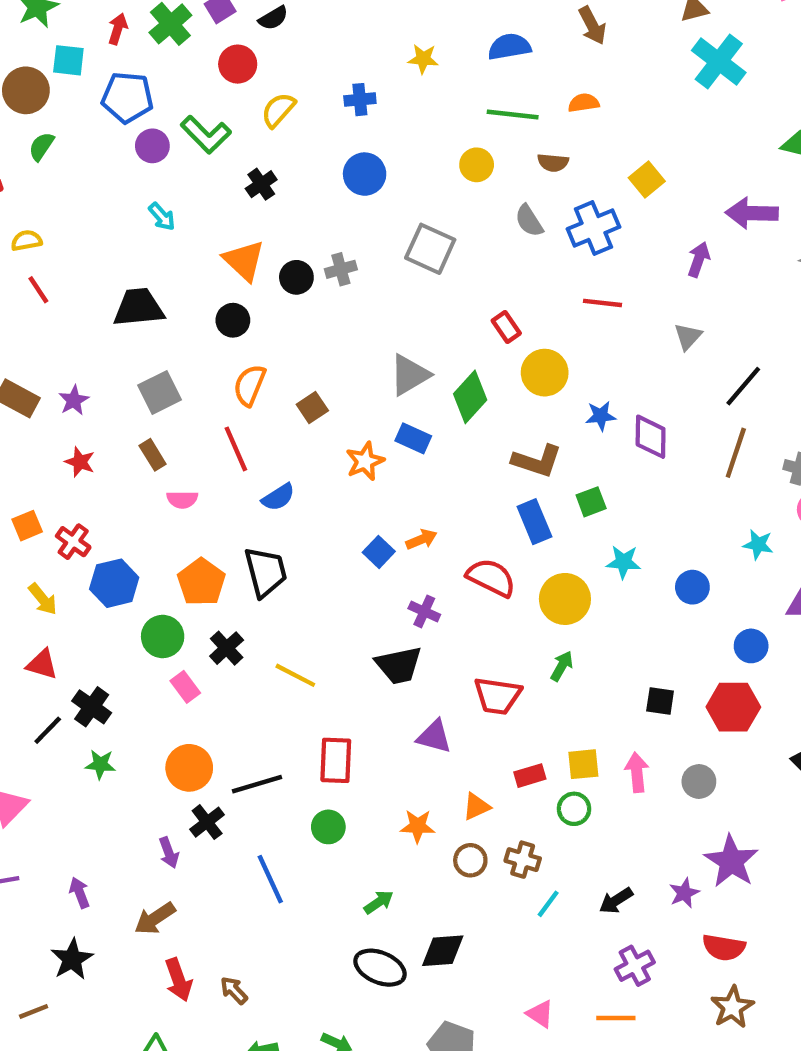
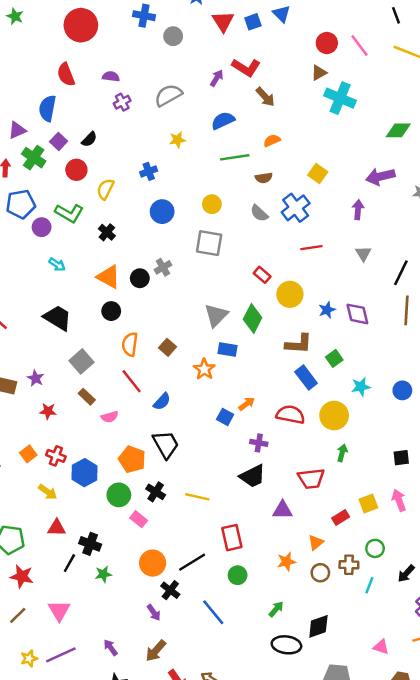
yellow circle: (477, 165) -> (212, 204), moved
black trapezoid: (139, 307) -> (58, 318), turned 52
green circle: (574, 809) -> (375, 548), moved

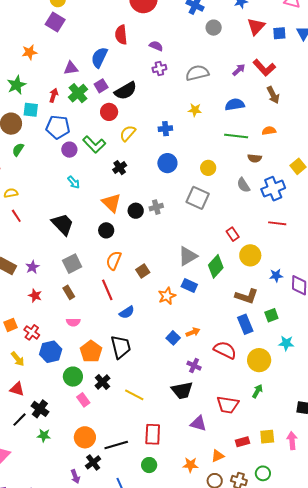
black semicircle: (89, 139) -> (126, 91), size x1.6
pink semicircle: (110, 417) -> (73, 322), moved

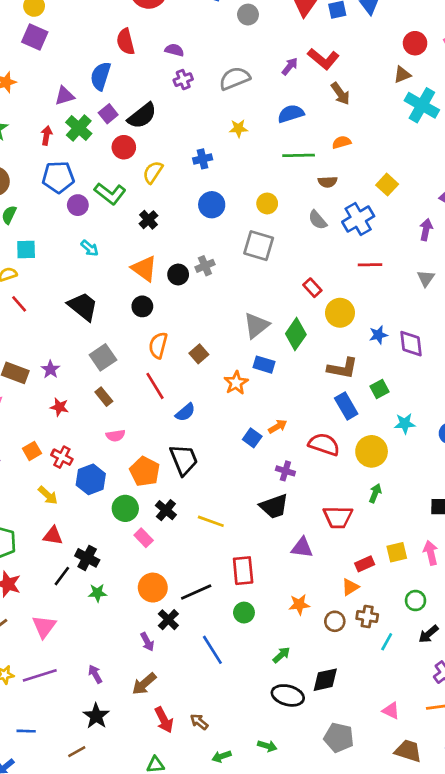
cyan square: (31, 110) -> (26, 250), moved
orange triangle: (218, 456) -> (350, 587), moved
green circle: (263, 473) -> (415, 601), moved

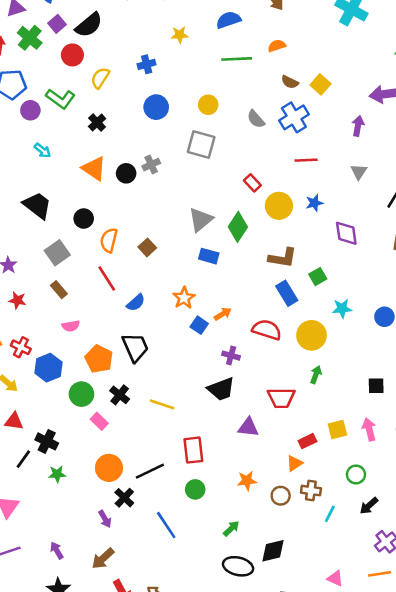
brown semicircle: (328, 182) -> (290, 82), moved, turned 30
black circle: (142, 306) -> (84, 219), moved
blue star: (378, 335) -> (314, 203), moved
orange star: (236, 383) -> (184, 298), moved

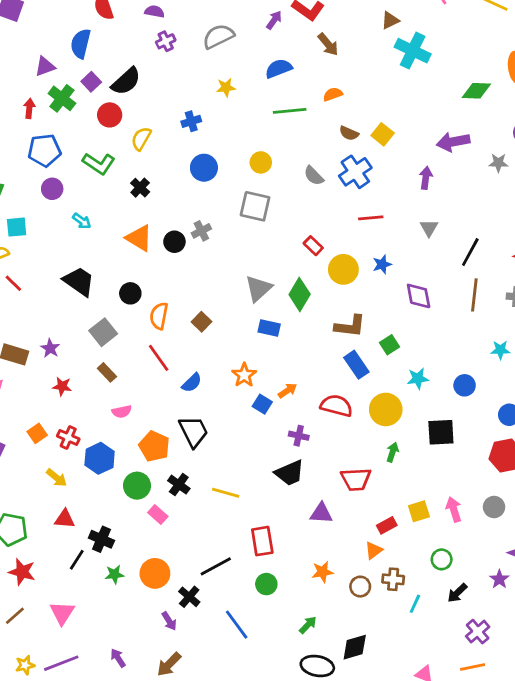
purple circle: (30, 110) -> (52, 189), moved
black square: (376, 386) -> (441, 432), moved, size x1.5
orange circle: (109, 468) -> (155, 573), moved

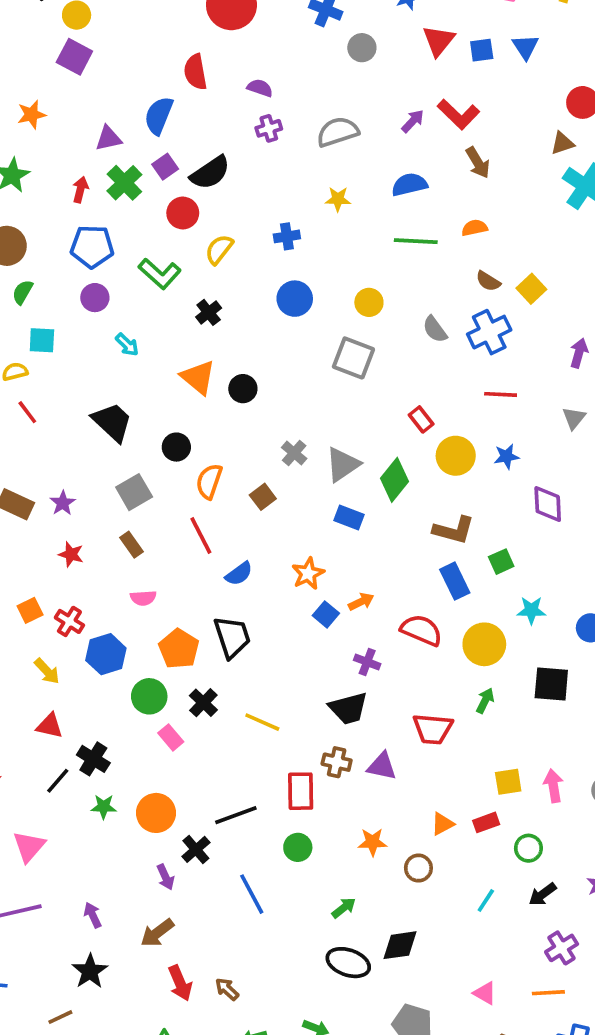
gray cross: (201, 231) -> (294, 453), moved, turned -30
red rectangle: (387, 525) -> (486, 822), moved
brown cross: (393, 579) -> (337, 762), moved

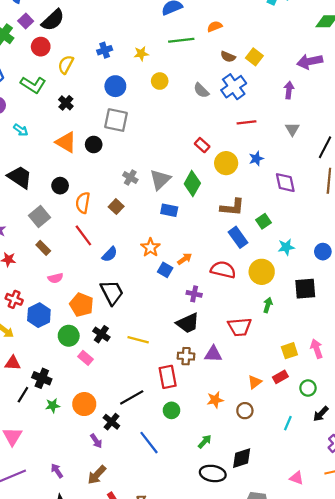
yellow star: (338, 199) -> (141, 54), moved
gray square: (353, 358) -> (116, 120), moved

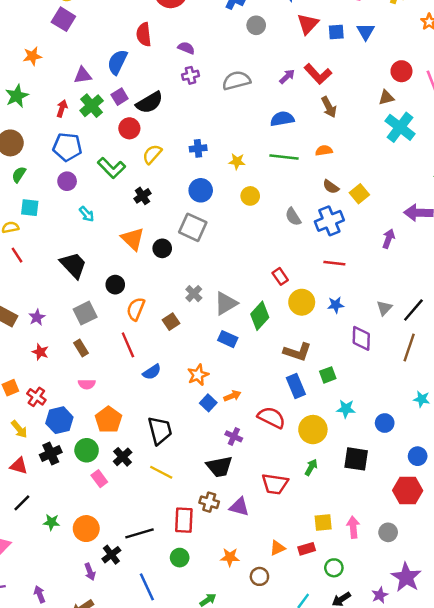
gray triangle: (292, 129) -> (384, 308), moved
black trapezoid: (112, 292) -> (160, 430), moved
black cross: (42, 378) -> (51, 454), moved, turned 30

